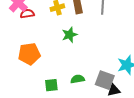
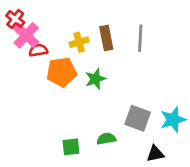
orange pentagon: (29, 54) -> (61, 72), moved
gray square: (105, 80) -> (138, 118), moved

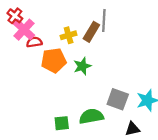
brown rectangle: (106, 38) -> (91, 32), turned 42
gray line: (140, 38) -> (104, 20), moved
green semicircle: (106, 139) -> (91, 116), size x1.5

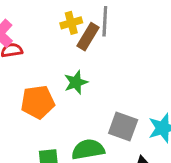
yellow cross: (69, 35) -> (71, 23), moved
orange pentagon: (54, 60) -> (38, 102), moved

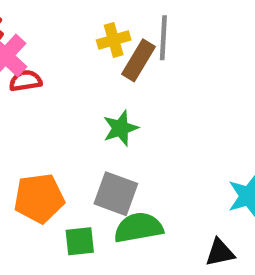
orange pentagon: (38, 102) -> (39, 198), moved
gray square: (123, 127) -> (116, 194), moved

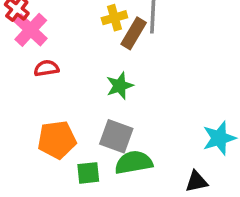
red semicircle: (25, 81) -> (46, 68), moved

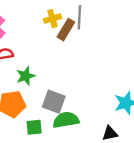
green star: (120, 86) -> (26, 76), moved

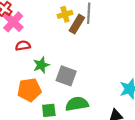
gray square: (54, 102) -> (66, 76), moved

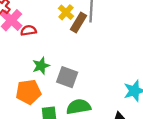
yellow cross: (65, 14) -> (66, 12), turned -32
red semicircle: (23, 46) -> (28, 30), moved

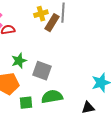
yellow cross: (66, 12) -> (41, 14), turned 32

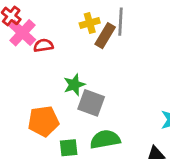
green star: (19, 61) -> (74, 85), moved

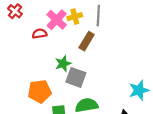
pink cross: (22, 33) -> (57, 20), moved
brown rectangle: (105, 36) -> (87, 41), moved

